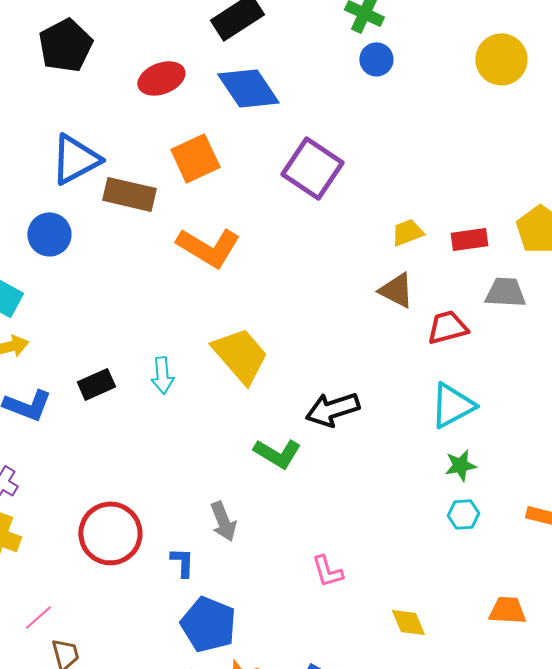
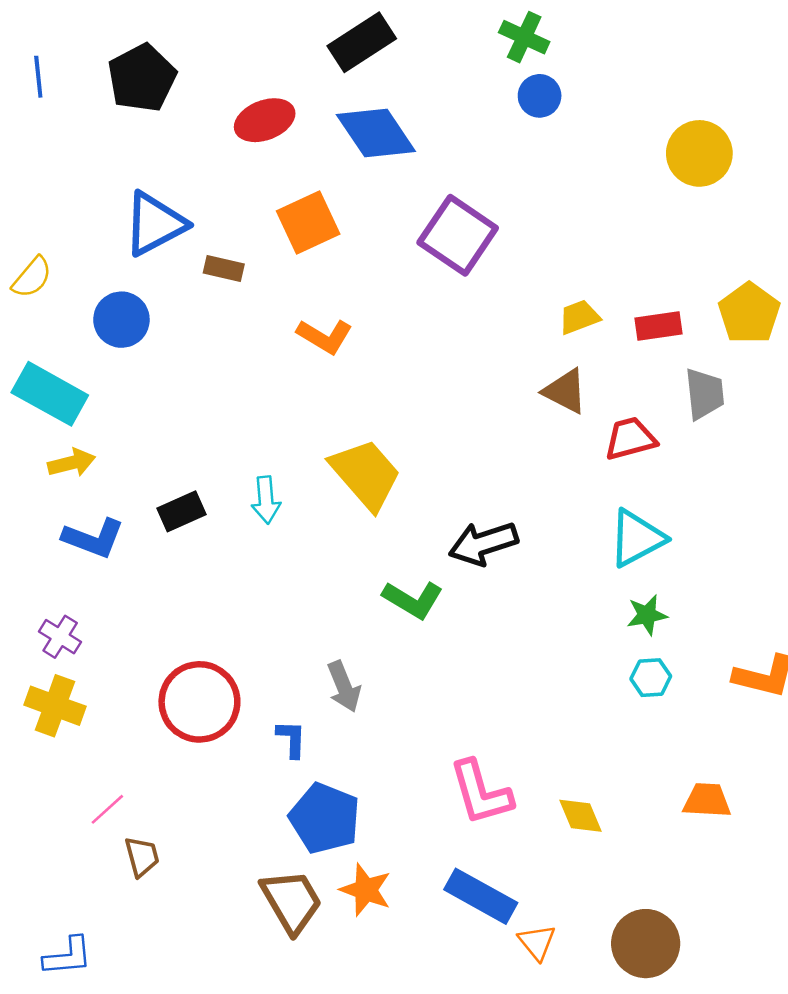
yellow circle: (501, 59) -> (699, 153), moved
brown rectangle: (129, 194) -> (224, 268), size x0.6
orange L-shape: (208, 247) -> (325, 336), size x0.7
gray trapezoid: (505, 292) -> (704, 394), turned 81
pink L-shape: (327, 571) -> (481, 793), moved, size x1.6

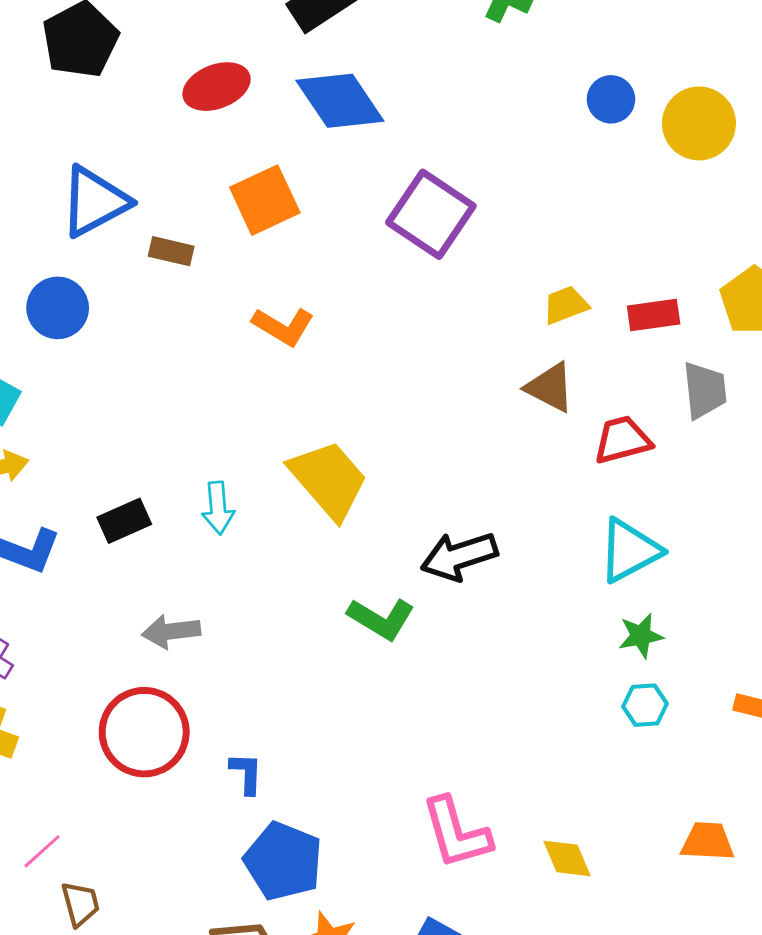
blue circle: (540, 96) -> (611, 99), moved
gray arrow: (344, 687) -> (171, 631), moved, turned 105

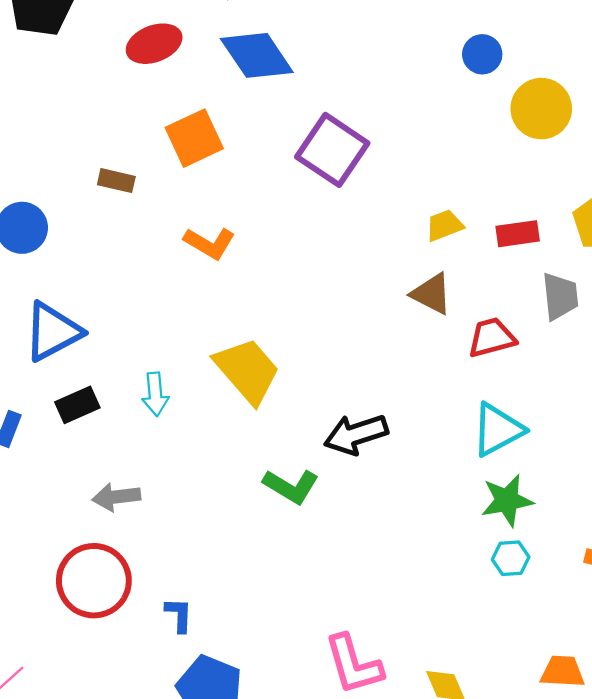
yellow circle: (699, 123) -> (541, 109), moved
blue triangle: (95, 201) -> (53, 332), moved
green star: (641, 636) -> (507, 500), size x1.4

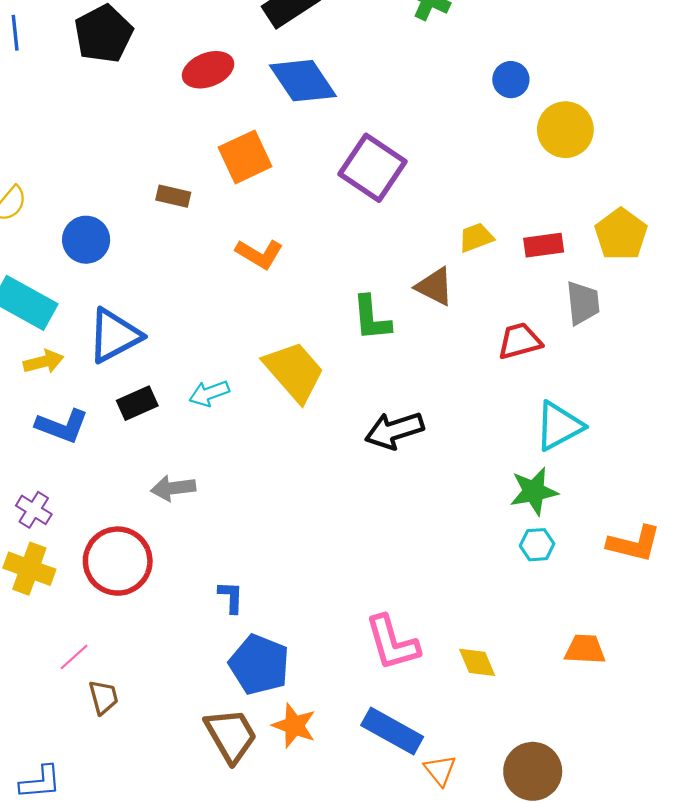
brown triangle: (431, 294) -> (435, 287), moved
cyan arrow: (155, 394) -> (209, 393), turned 75
cyan triangle: (498, 430) -> (559, 426), moved
green L-shape: (291, 486) -> (371, 318), moved, turned 54
red circle: (94, 581) -> (118, 561), moved

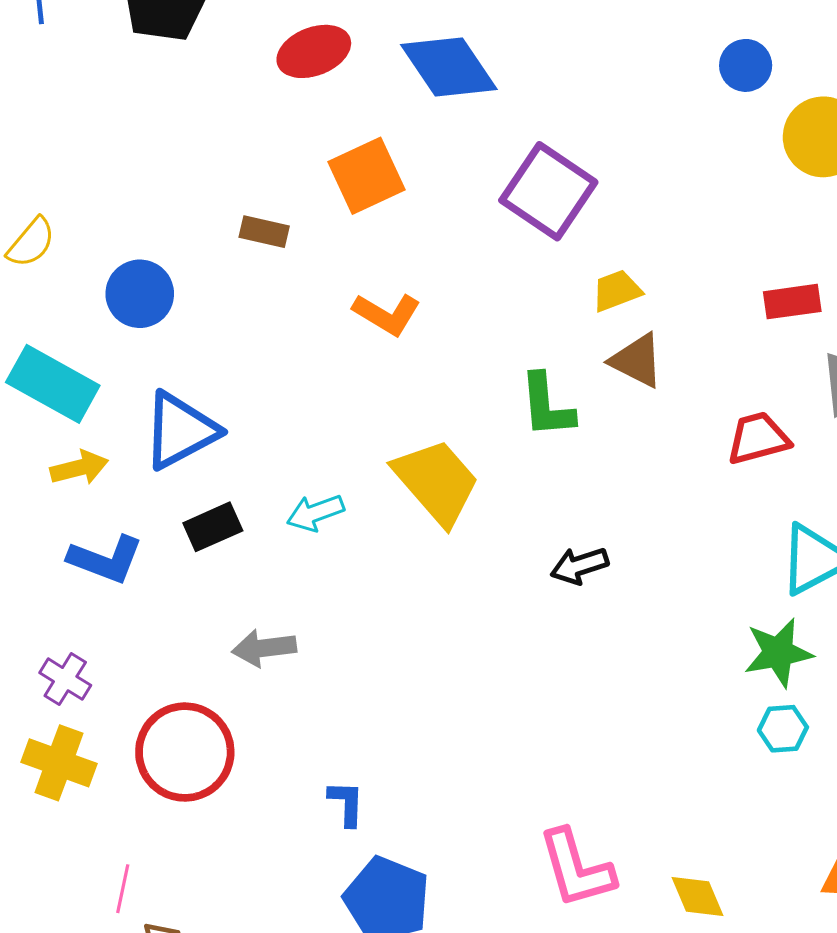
yellow trapezoid: (476, 238) -> (617, 291), moved
black arrow: (394, 430) -> (579, 566), size x0.7
pink line: (74, 657) -> (123, 889), turned -36

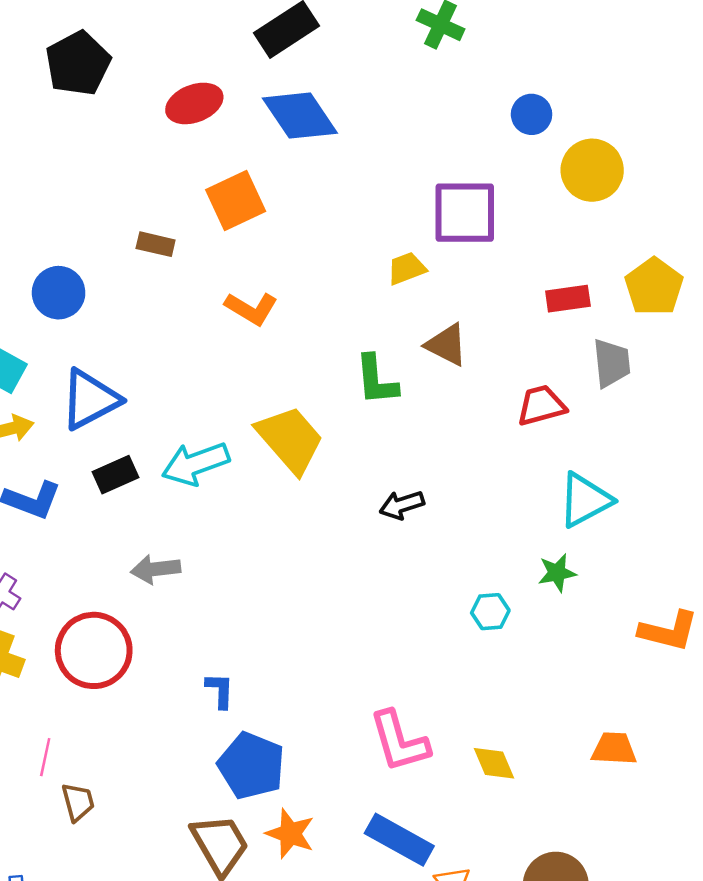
purple square: (548, 191) -> (465, 213), moved, turned -34
yellow trapezoid: (617, 291) -> (407, 268), moved
cyan arrow: (315, 513) -> (196, 464), size x1.5
green star: (778, 653) -> (557, 573), size x0.7
cyan hexagon: (783, 729) -> (490, 612), moved

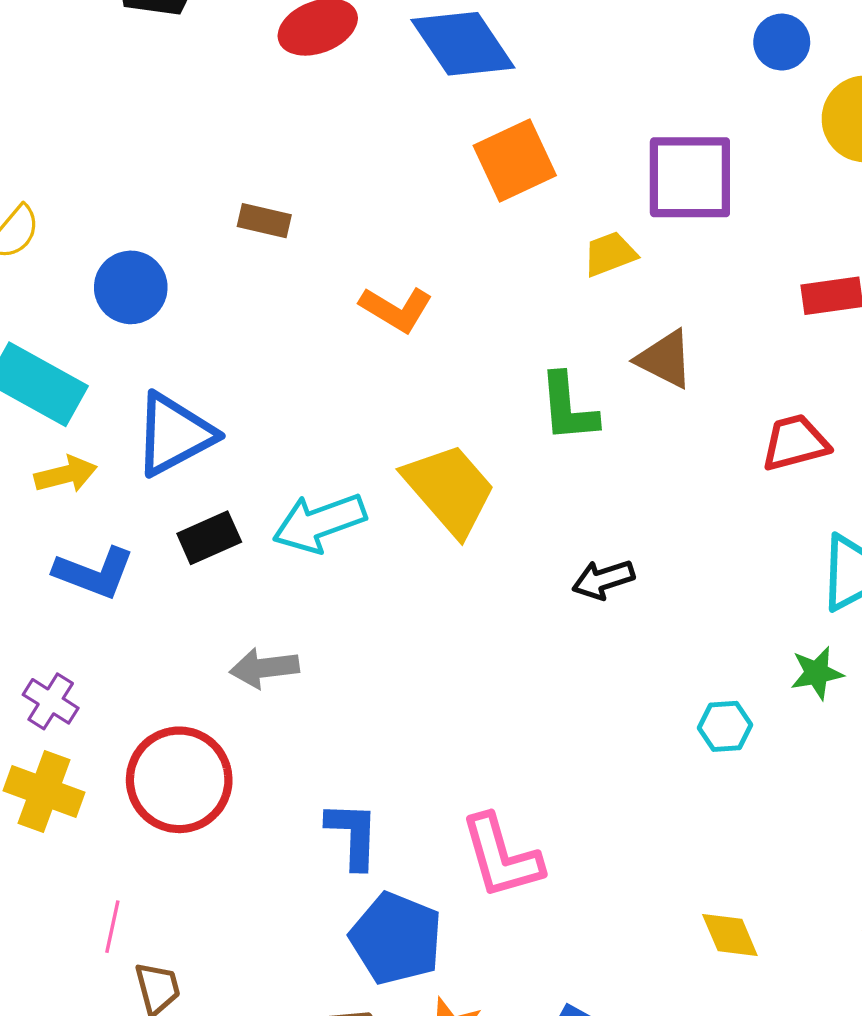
orange square: (236, 200) -> (515, 161), moved
blue L-shape: (220, 690) -> (353, 835), size x1.4
pink L-shape: (399, 741) -> (501, 857), moved

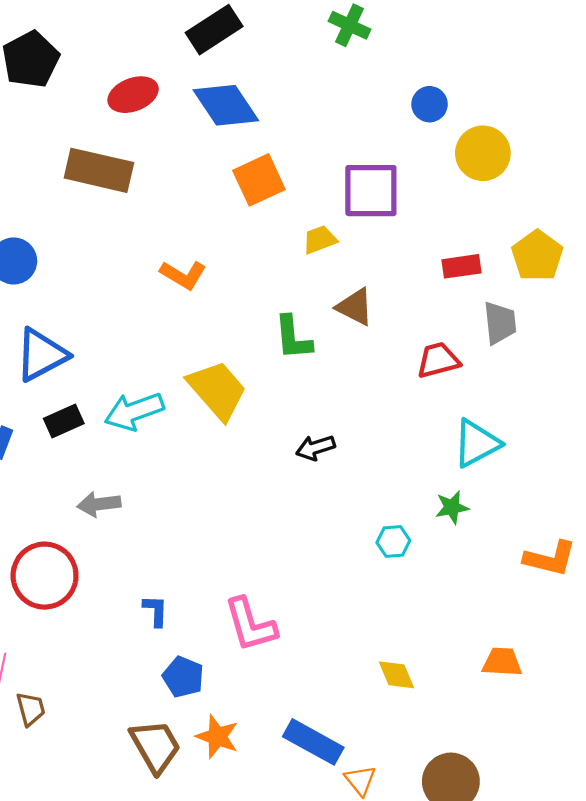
brown rectangle: (264, 221) -> (99, 170), moved, size x2.0
blue L-shape: (353, 835) -> (155, 611), size x0.7
blue pentagon: (396, 938) -> (183, 677), size x0.7

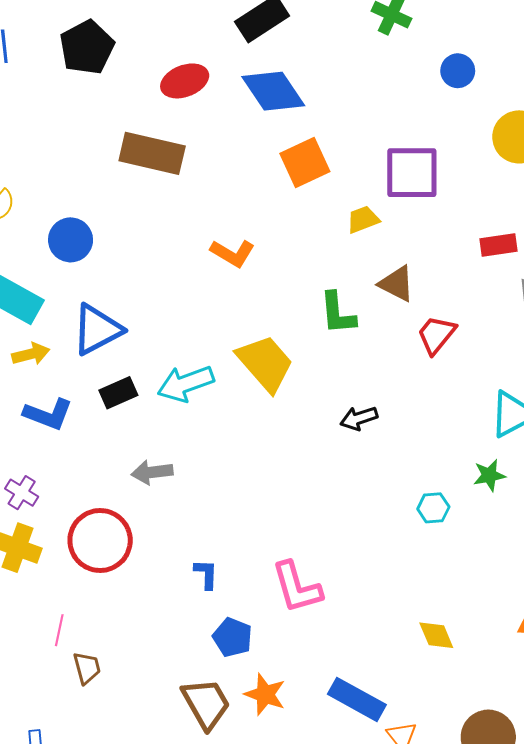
blue circle: (430, 104) -> (458, 71), moved
red trapezoid: (438, 360) -> (436, 335), moved, turned -36

